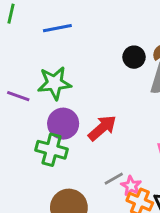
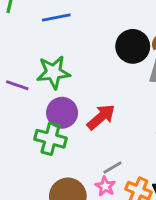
black circle: (134, 57) -> (133, 46), size x1.5
pink star: (131, 186) -> (105, 186), moved

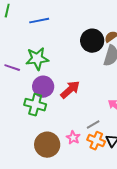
gray line: (113, 168) -> (93, 125), moved

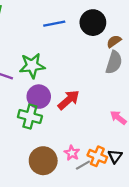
blue line: (39, 21) -> (54, 24), moved
black circle: (92, 41) -> (93, 23), moved
gray line: (93, 125) -> (83, 165), moved

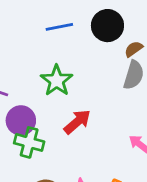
green star: (32, 66) -> (57, 81), moved, turned -30
purple circle: (39, 97) -> (21, 120), moved

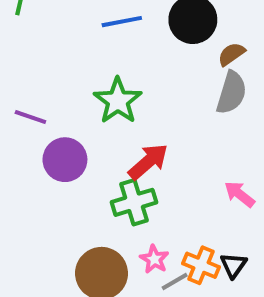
green cross: (29, 142) -> (134, 202), moved, turned -32

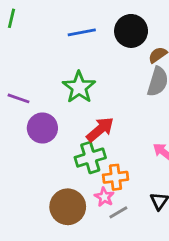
orange cross: (201, 265) -> (116, 177), moved, turned -30

